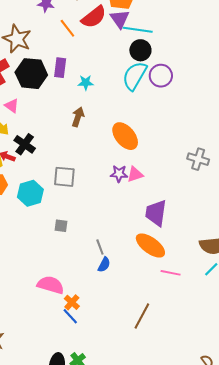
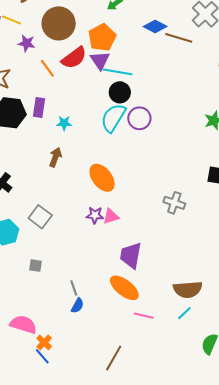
gray square: (64, 177) -> (40, 217), turned 30

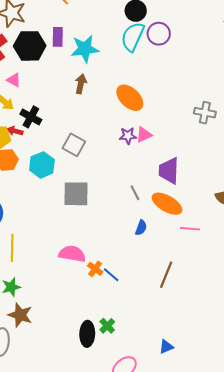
cyan star: (64, 123) -> (85, 49), size x1.8
gray square: (35, 266) -> (76, 194), size x2.0
gray line: (74, 288) -> (135, 193), moved
blue semicircle: (77, 306) -> (141, 228), moved
blue line: (42, 356) -> (111, 275), moved

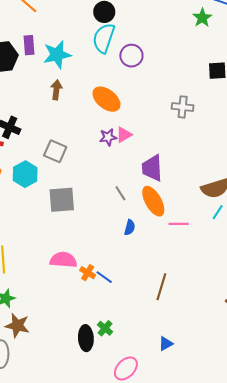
purple circle: (159, 34) -> (131, 56), moved
orange ellipse: (167, 204) -> (153, 201), turned 36
brown line: (166, 275) -> (161, 287), moved

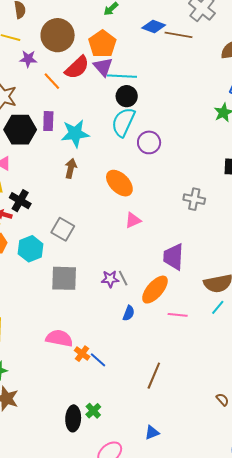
purple star: (108, 137) -> (110, 279), moved
purple trapezoid: (152, 168) -> (173, 257), moved
orange ellipse: (153, 201) -> (155, 290), turned 64

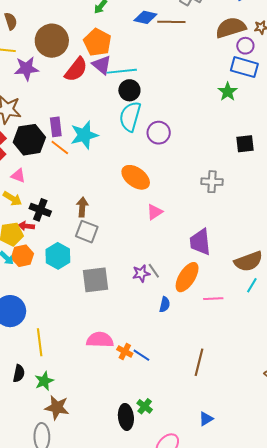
purple star: (28, 59) -> (26, 68), size x1.4
orange line: (52, 81) -> (60, 148), moved
brown arrow: (71, 168) -> (82, 207), moved

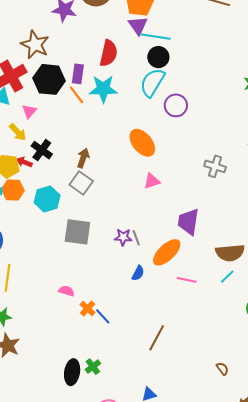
red semicircle: (76, 70) -> (109, 53), moved, turned -40
pink triangle: (18, 176) -> (29, 111), turned 35
pink semicircle: (100, 340) -> (66, 291), size x0.6

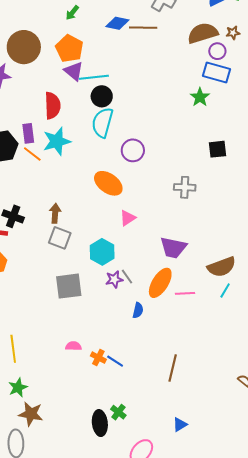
purple circle: (176, 105) -> (133, 150), moved
cyan hexagon: (47, 199) -> (102, 252), moved
purple trapezoid: (188, 222) -> (173, 248), turned -72
pink line: (187, 280) -> (185, 293), moved

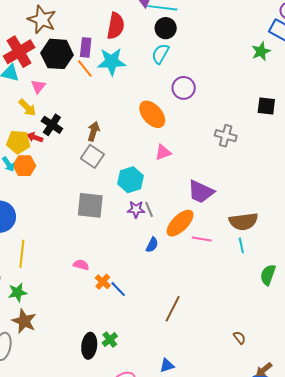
cyan semicircle: (102, 122) -> (160, 54), size x0.7
cyan line: (225, 291) -> (241, 245), turned -56

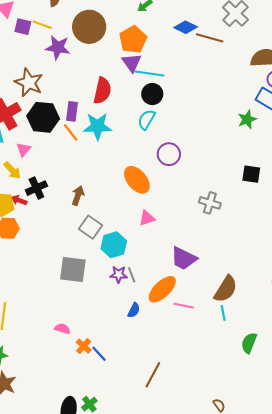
black cross: (52, 125) -> (36, 188), turned 30
gray square: (92, 156) -> (91, 227), moved
brown semicircle: (243, 221) -> (226, 289), turned -52

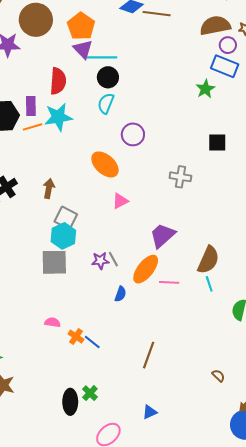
orange line: (71, 132) -> (33, 127), turned -60
cyan hexagon: (114, 245) -> (63, 236), moved
purple trapezoid: (184, 258) -> (162, 235), turned 120

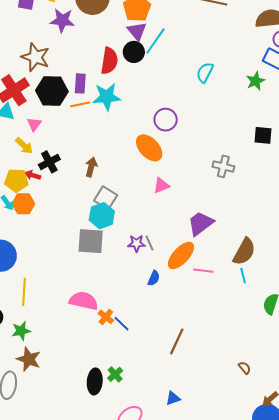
cyan line: (102, 57) -> (155, 41), turned -60
black circle: (108, 77) -> (134, 52), moved
cyan semicircle: (106, 103) -> (205, 72), moved
purple circle: (133, 134) -> (166, 120), moved
pink semicircle: (52, 322) -> (84, 301), size x1.8

